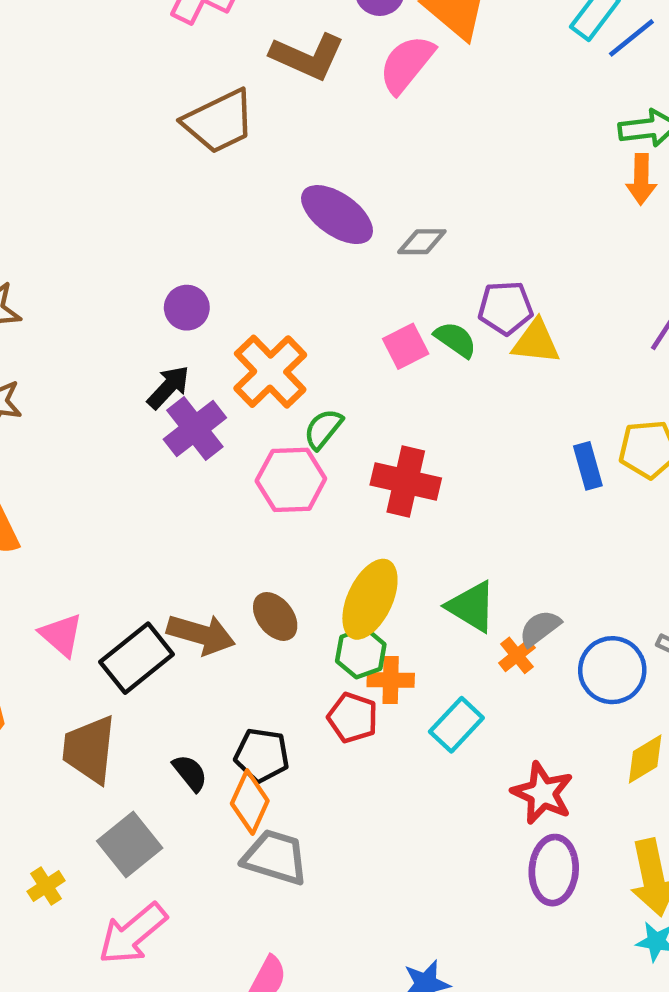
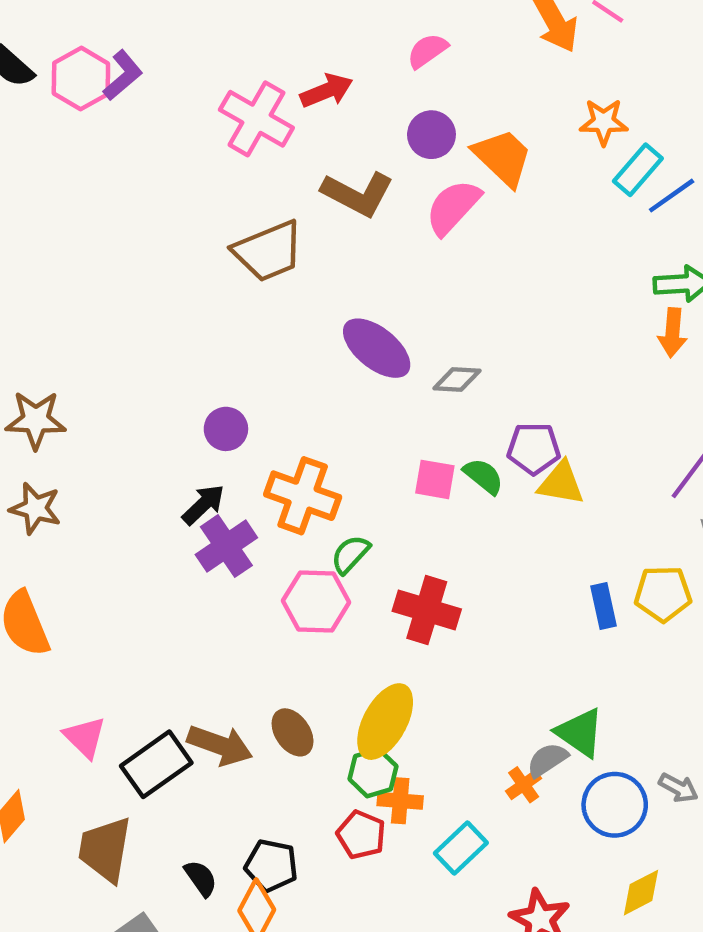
pink square: (406, 346) -> (435, 479), turned 33
orange cross: (270, 372) -> (303, 496), turned -30
green triangle: (472, 607) -> (580, 733), moved

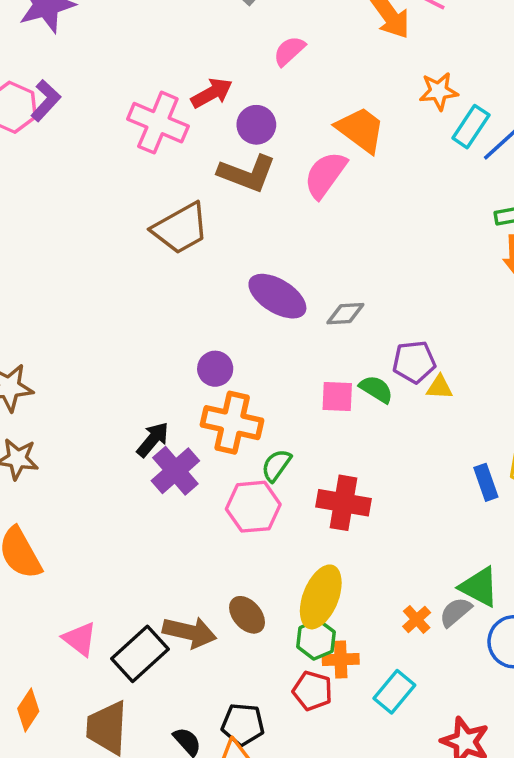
purple circle: (431, 135) -> (256, 125), moved
purple circle: (226, 429) -> (215, 369), moved
yellow triangle: (561, 483) -> (440, 387), size x0.7
orange cross: (524, 785) -> (417, 619), moved

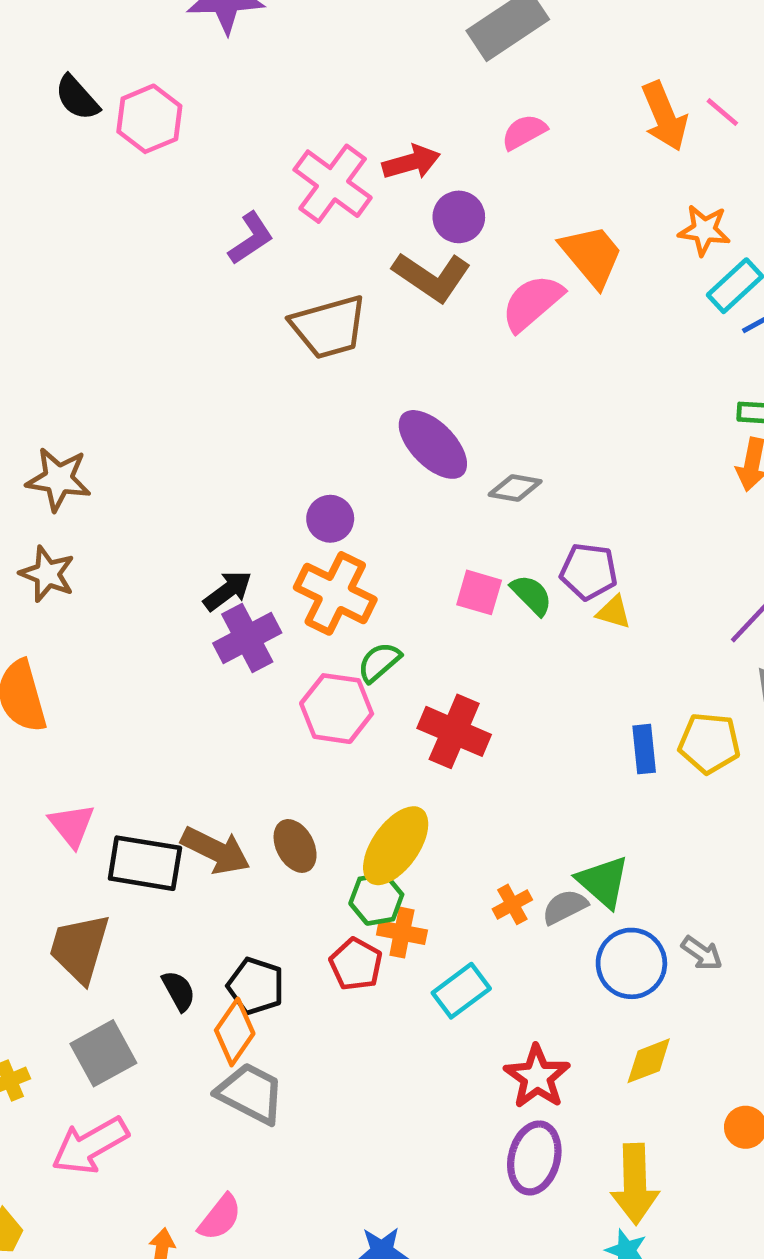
purple L-shape: (46, 101) -> (251, 238), moved
black rectangle: (140, 654) -> (145, 863), turned 38

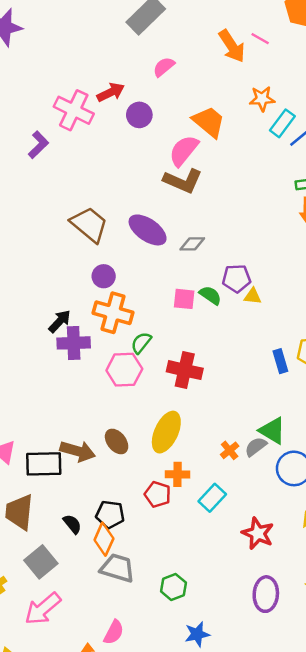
brown L-shape: (432, 277) -> (183, 181), moved
brown trapezoid: (329, 327) -> (89, 225), moved, turned -114
purple cross: (247, 638) -> (74, 343), turned 36
green hexagon: (376, 899) -> (173, 587), moved
purple ellipse: (534, 1158) -> (266, 594), moved

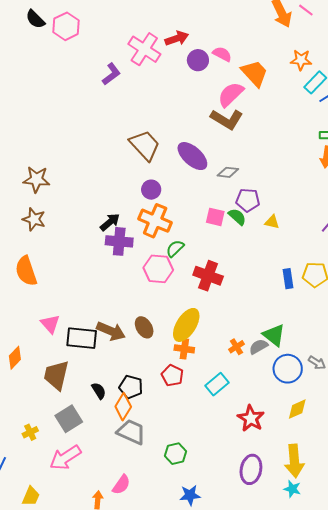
pink semicircle: (164, 67) -> (222, 54), moved, turned 60
purple pentagon: (237, 278) -> (248, 200), moved
orange cross: (177, 474) -> (184, 349), moved

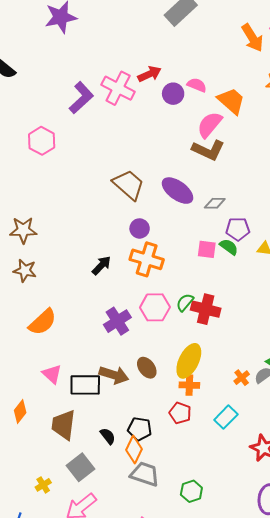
pink hexagon: (66, 26) -> (42, 141), moved
purple L-shape: (111, 74) -> (81, 98), moved, size x1.4
purple cross: (119, 241) -> (117, 321), moved, turned -32
green semicircle: (175, 248) -> (185, 302), moved
orange semicircle: (26, 271) -> (43, 322), moved, turned -108

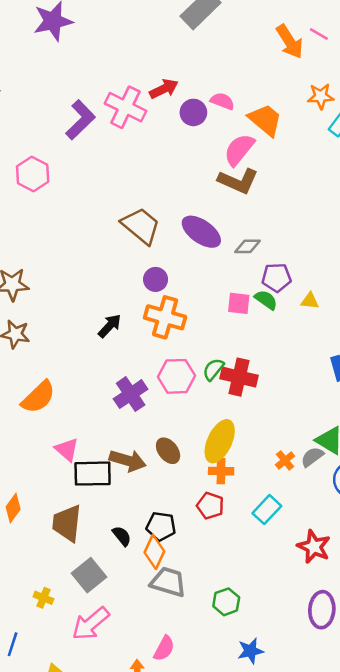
pink triangle: (52, 374) -> (67, 450), moved
yellow cross: (43, 485) -> (43, 598), turned -35

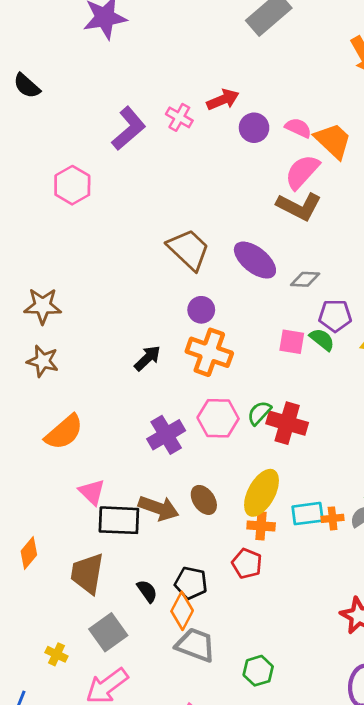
pink semicircle: (222, 101) -> (298, 128), moved
pink cross: (125, 107) -> (179, 117), size x0.6
orange cross: (285, 460) -> (333, 518), turned 30
cyan rectangle: (267, 510) -> (308, 514), moved, turned 36

